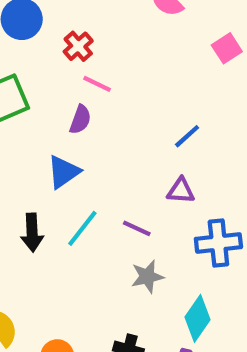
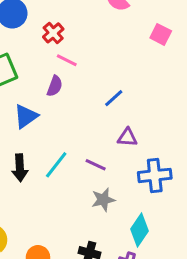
pink square: (227, 48) -> (161, 34), turned -30
blue line: (187, 136) -> (114, 98), moved
blue triangle: (64, 172) -> (26, 116), moved

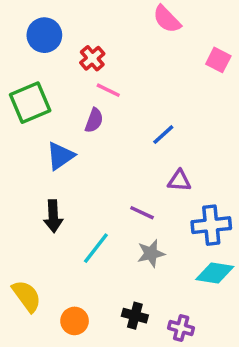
cyan line: (56, 165) -> (96, 248), moved
cyan diamond: (140, 230) -> (215, 273), moved, turned 64

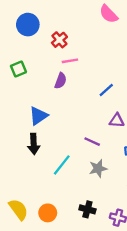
pink line: (108, 90) -> (70, 61), turned -35
green square: (30, 103) -> (18, 69), size x0.6
blue triangle: (60, 156) -> (38, 116), moved
yellow semicircle: (27, 296) -> (18, 209), moved

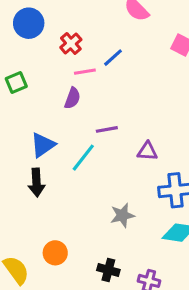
blue line: (106, 90) -> (113, 58), moved
purple line: (92, 142) -> (107, 129), moved, turned -35
cyan line: (62, 165) -> (83, 158), moved
orange circle: (48, 213) -> (55, 253), moved

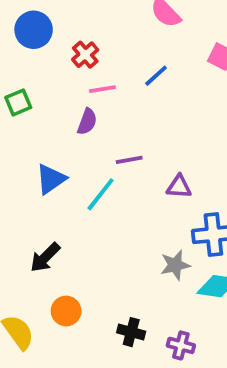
blue line: (113, 58) -> (156, 76), moved
black arrow: (36, 183) -> (45, 257), moved, turned 48
gray star: (122, 215) -> (175, 265), moved

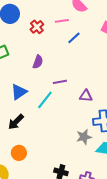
pink line: (102, 89) -> (62, 21), moved
black arrow: (45, 257) -> (16, 122), moved
orange circle: (66, 311) -> (19, 153), moved

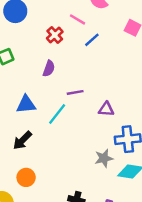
pink line: (62, 21) -> (78, 19), turned 40
red cross: (37, 27) -> (55, 35), moved
blue triangle: (19, 92) -> (26, 104), turned 30

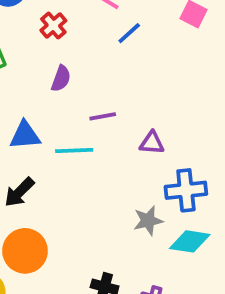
red cross: (55, 35) -> (53, 26), moved
cyan line: (57, 114) -> (74, 151), turned 50
orange circle: (26, 177) -> (25, 251), size x1.5

